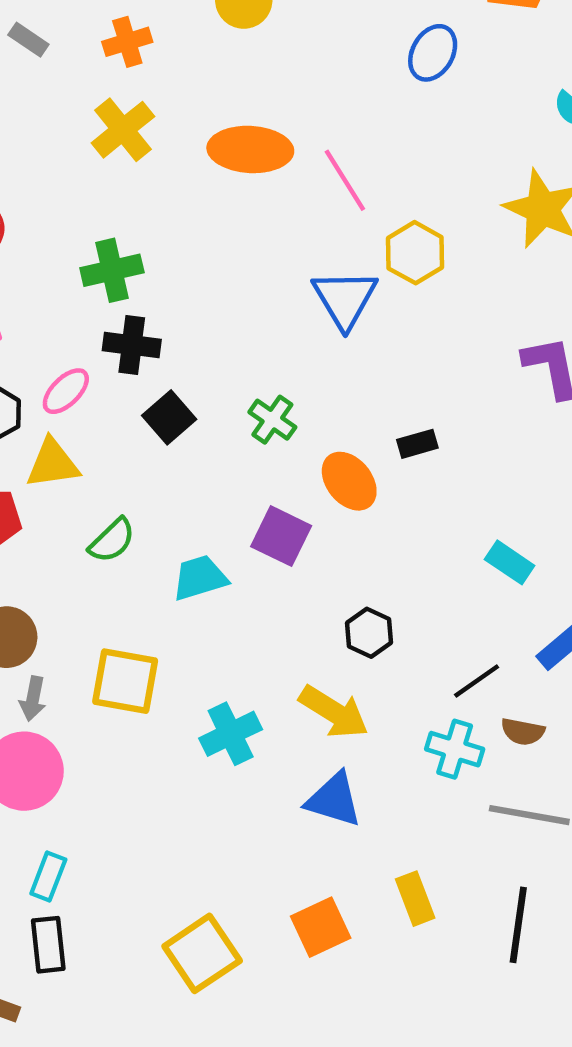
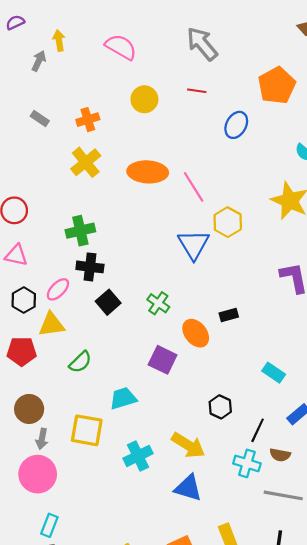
cyan trapezoid: (200, 578) -> (123, 398), moved
black hexagon: (369, 633) -> (220, 407), moved
black line: (477, 681) -> (258, 430), turned -30

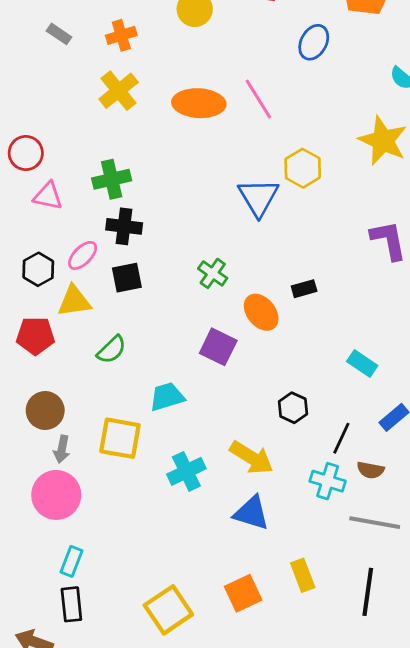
pink line: (194, 187) -> (258, 99), moved
pink triangle: (16, 255) -> (48, 196), moved
black square: (108, 302) -> (127, 278), moved, turned 30

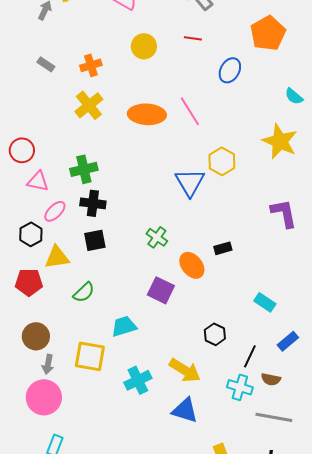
pink ellipse: (83, 255) -> (55, 211), moved

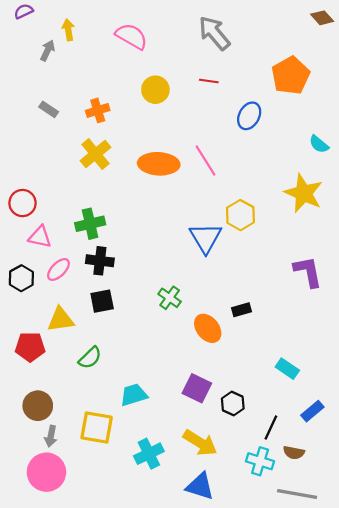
black hexagon: (31, 234) -> (21, 278), moved
purple square: (161, 290) -> (197, 388), moved

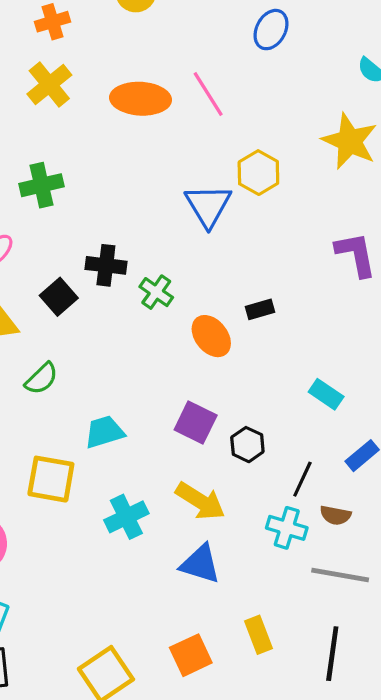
black cross: (100, 261) -> (106, 265), moved
black square: (102, 301) -> (59, 297), turned -30

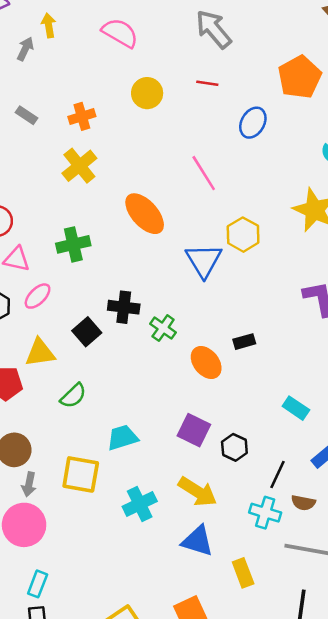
orange ellipse: (141, 99) -> (145, 214), moved, turned 45
yellow rectangle: (258, 635) -> (243, 573), moved

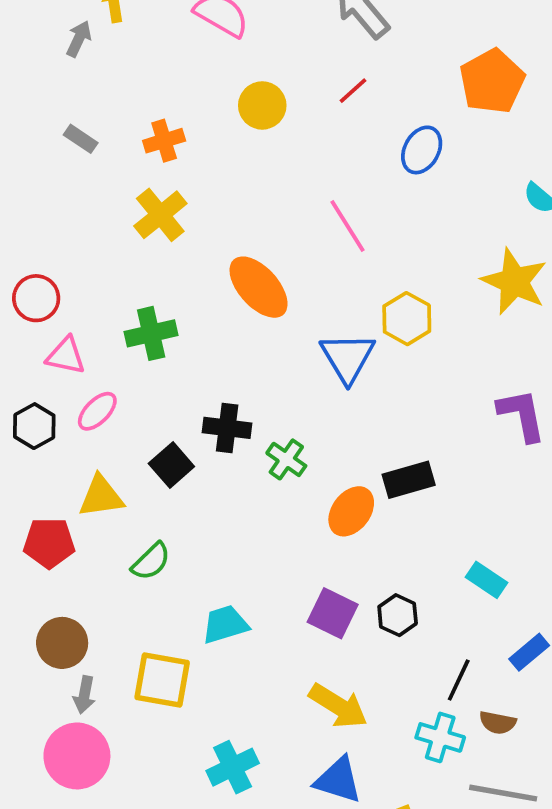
red line: (207, 83) -> (353, 91), turned -50
black rectangle: (244, 342) -> (409, 480), size x1.5
orange ellipse: (206, 363) -> (351, 511), turned 76
black hexagon: (234, 447) -> (398, 615), moved
cyan cross: (140, 504) -> (233, 767), moved

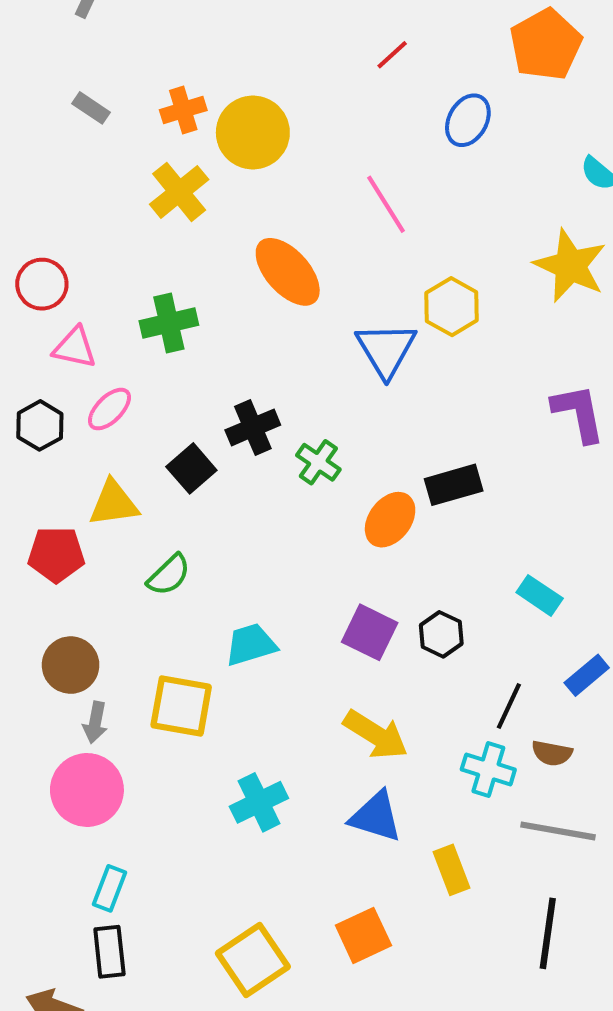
yellow circle: (262, 105) -> (253, 133), moved, size x1.4
black cross: (227, 428) -> (253, 427), turned -30

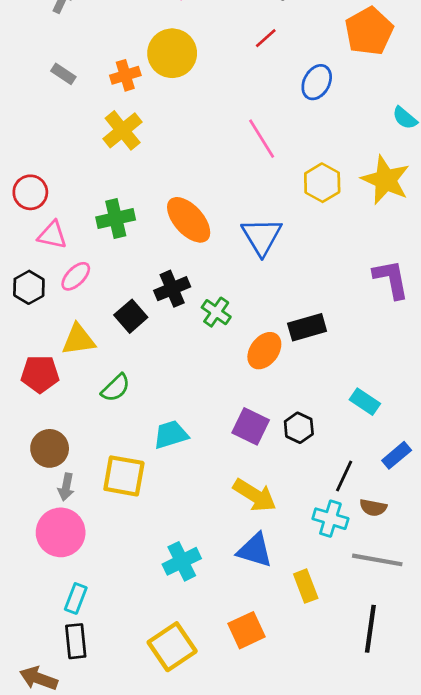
yellow circle: (253, 133) -> (172, 53), moved
orange ellipse: (288, 272) -> (189, 220), moved
yellow hexagon: (452, 307) -> (322, 183), moved
cyan cross: (259, 802) -> (182, 561), moved

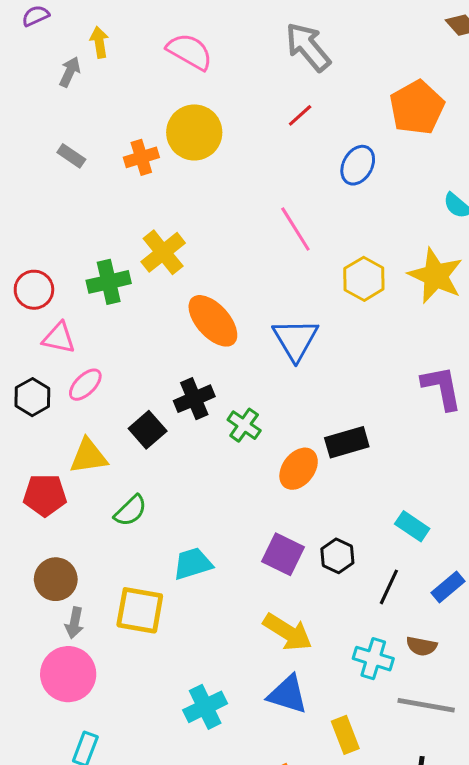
yellow cross: (123, 130) -> (163, 252), moved
green cross: (116, 218) -> (109, 282), moved
black line: (344, 476) -> (389, 587), moved

